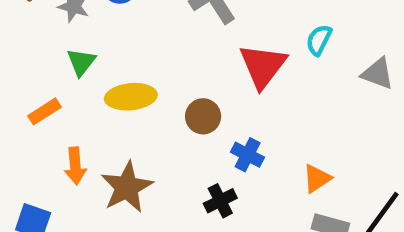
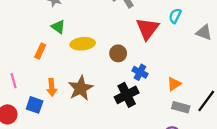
green triangle: (81, 62) -> (58, 27), turned -32
orange rectangle: (44, 111) -> (40, 51), turned -32
orange arrow: (75, 166) -> (52, 87), moved
black cross: (220, 201) -> (127, 95), size x1.5

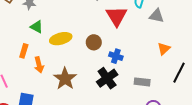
gray triangle: (204, 32) -> (157, 16), moved
orange triangle: (174, 84) -> (164, 49), moved
orange arrow: (52, 87) -> (39, 65), moved
gray rectangle: (181, 107) -> (142, 82), moved

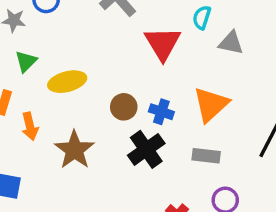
green triangle: (37, 27) -> (26, 61), turned 48
brown circle: (94, 42) -> (124, 107), moved
orange triangle: (164, 49) -> (211, 105), moved, size x1.6

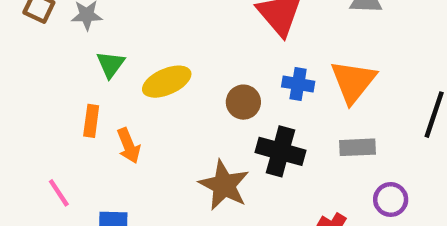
blue cross: (161, 112) -> (298, 84), moved
black cross: (146, 149) -> (280, 151), turned -30
brown star: (74, 150) -> (224, 185), moved

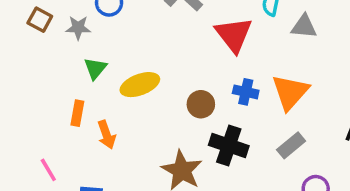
gray rectangle: (357, 147) -> (291, 145), turned -40

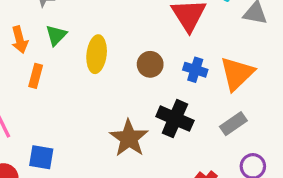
yellow ellipse: (140, 85) -> (97, 54), turned -68
brown circle: (201, 104) -> (150, 64), moved
orange arrow: (107, 135) -> (20, 40), moved

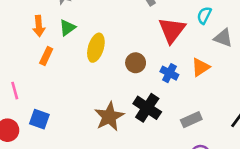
orange triangle: (237, 74) -> (200, 67), moved, size x0.7

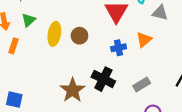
brown circle: (136, 63) -> (79, 36), moved
blue cross: (169, 73) -> (119, 48), turned -32

